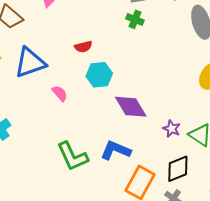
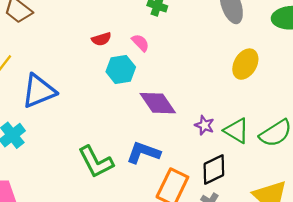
blue triangle: (30, 63) -> (39, 91), moved
pink semicircle: (60, 93) -> (140, 43), moved

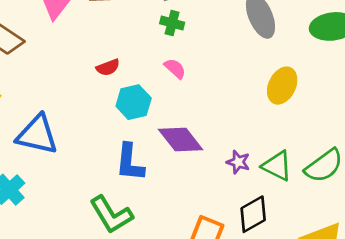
pink semicircle: (140, 43) -> (175, 69), moved
blue triangle: (39, 91) -> (37, 135), turned 39
blue L-shape: (143, 153) -> (130, 162), moved, turned -100

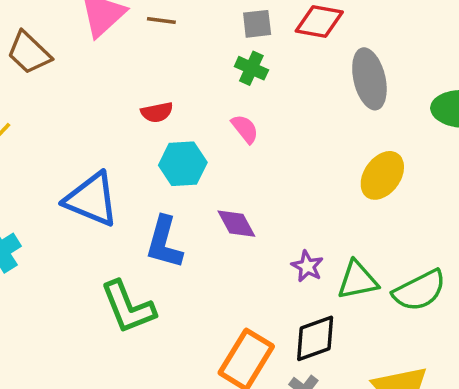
blue triangle: (37, 135) -> (92, 199), moved
purple diamond: (181, 139) -> (236, 224), size x0.7
green triangle: (277, 166) -> (358, 280), turned -48

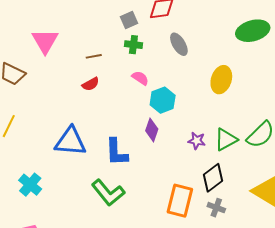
brown line: (161, 20) -> (94, 56), moved
gray ellipse: (369, 79) -> (179, 44), moved, size x0.7
cyan hexagon: (183, 164) -> (163, 100), moved
purple diamond: (236, 224) -> (152, 130), turned 65

